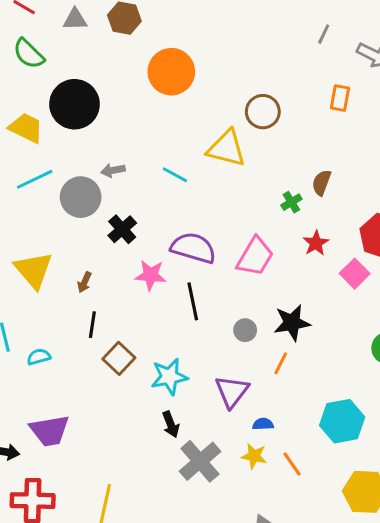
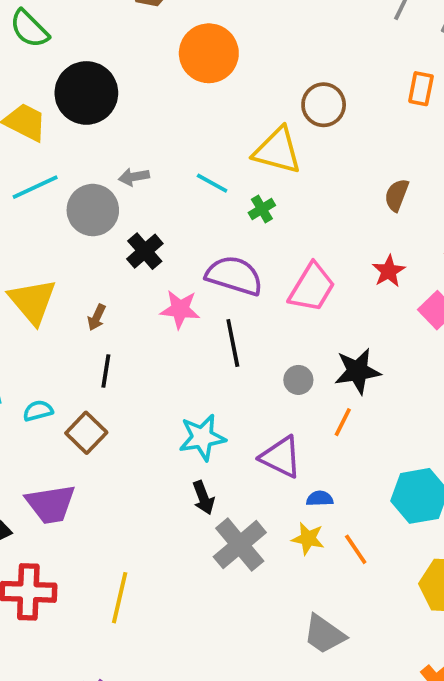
green cross: (291, 202) -> (262, 209), moved
brown square: (119, 358) -> (86, 433), moved
purple triangle: (232, 391) -> (281, 457), turned -42

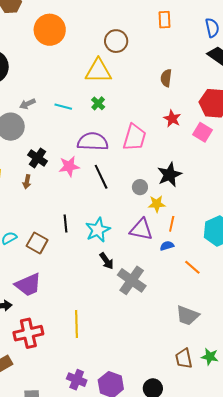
cyan line: (212, 183) -> (63, 107), moved
black cross: (145, 251) -> (38, 158), moved
black line: (106, 371) -> (66, 224), moved
orange line: (343, 422) -> (172, 224), moved
yellow star: (308, 539) -> (157, 204), moved

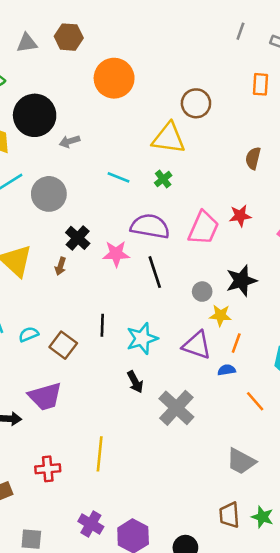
gray arrow: (27, 104) -> (69, 141), moved
red star: (172, 119) -> (240, 216), moved, turned 30
black arrow: (107, 261) -> (135, 382), moved
red cross: (28, 333) -> (48, 469), moved, size x0.7

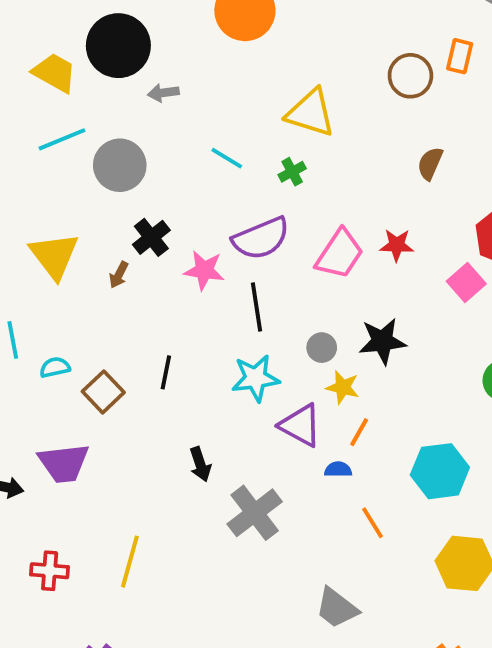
brown circle: (196, 103) -> (410, 76), moved
purple semicircle: (150, 226) -> (261, 238), turned 138
cyan star: (142, 339) -> (255, 378), moved

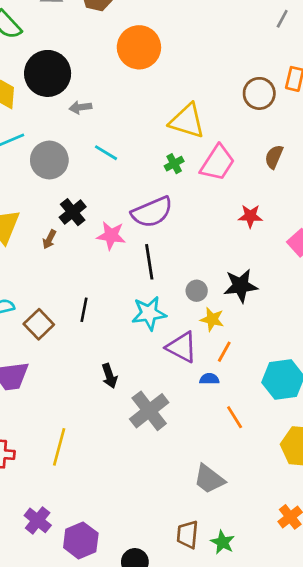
cyan line: (227, 158) -> (106, 153), moved
pink trapezoid: (340, 254) -> (217, 163), moved

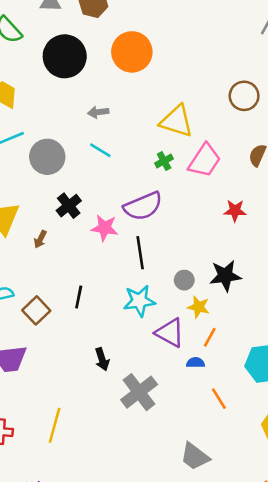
black circle: (48, 73) -> (65, 56), moved
gray arrow: (80, 107) -> (98, 112), moved
brown arrow: (49, 239) -> (40, 239), moved

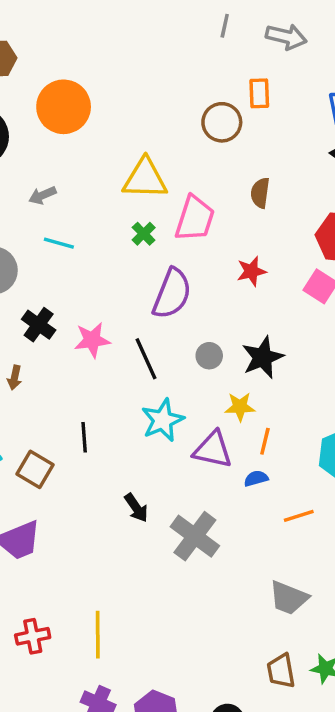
purple semicircle: (143, 206) -> (172, 294), moved, turned -30
gray circle: (184, 280) -> (209, 356), moved
orange line: (219, 399) -> (299, 516), turned -60
yellow line: (55, 425) -> (98, 635), moved

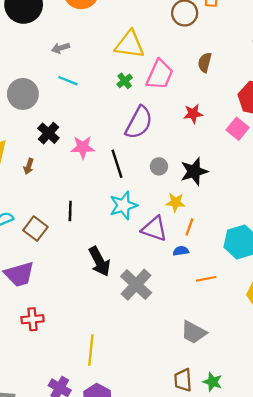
black arrow: (136, 508) -> (99, 261), size x1.5
yellow line: (98, 635) -> (91, 350), moved
red cross: (33, 636) -> (32, 319), moved

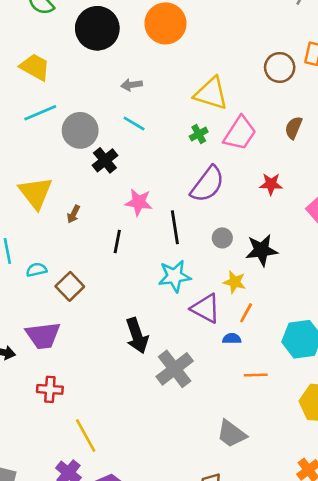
black cross: (48, 133) -> (105, 160), moved
black line: (70, 211) -> (117, 242), moved
yellow line: (91, 350) -> (86, 436), moved, turned -44

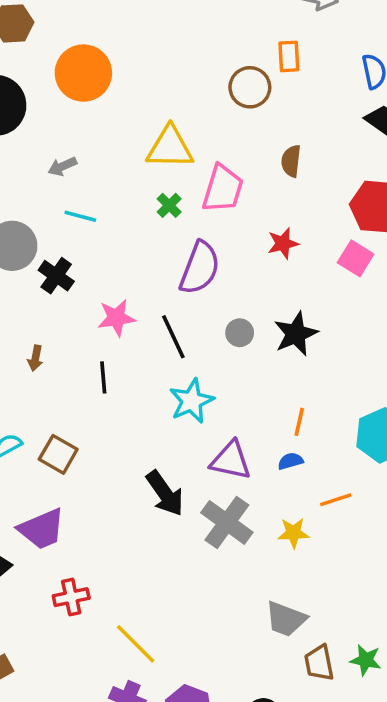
yellow star: (235, 282) -> (293, 533), moved
purple triangle: (206, 308) -> (231, 461), moved
gray trapezoid: (231, 434) -> (286, 619), moved

